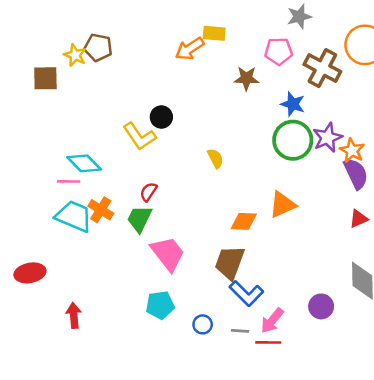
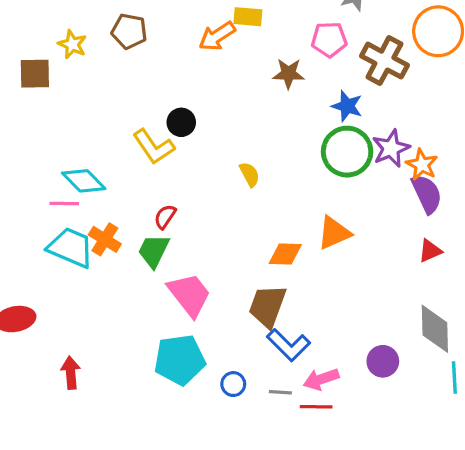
brown pentagon: (98, 47) -> (129, 31), moved
cyan pentagon: (160, 305) -> (180, 360), size x1.4
pink arrow: (272, 321) -> (321, 379), turned 32

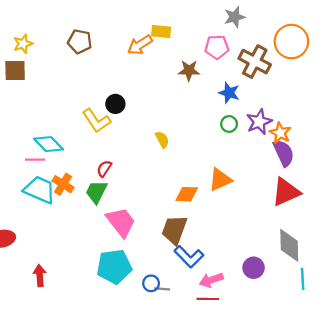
yellow star: (72, 44) -> (23, 44), moved, turned 30
green circle: (347, 152) -> (229, 124), size x0.5
red triangle: (430, 251) -> (286, 192), size x1.8
gray line: (280, 392) -> (162, 289), moved

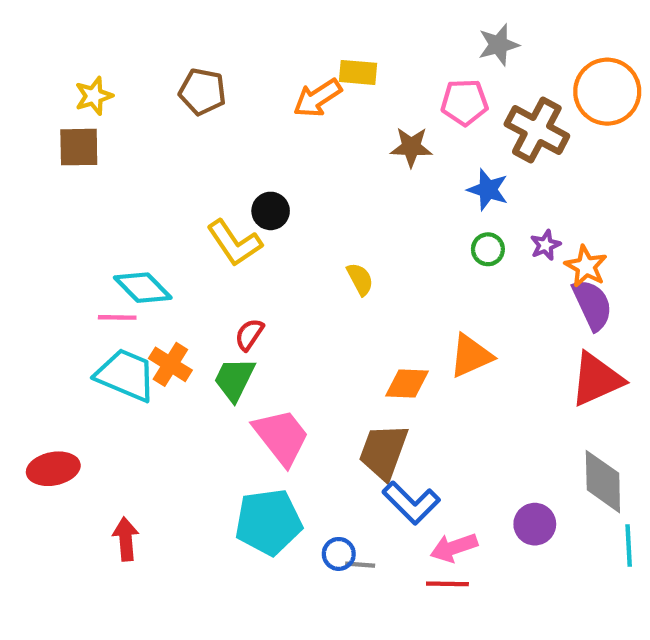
purple star: (259, 122) -> (545, 245), size x0.6

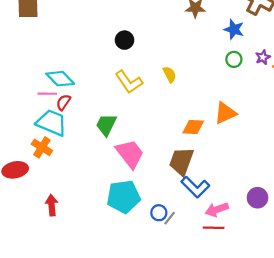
yellow L-shape: (234, 243) -> (129, 82), moved
red semicircle: (249, 335) -> (63, 102), moved
orange cross: (170, 364) -> (42, 147), moved
gray line: (360, 565) -> (170, 218), turned -56

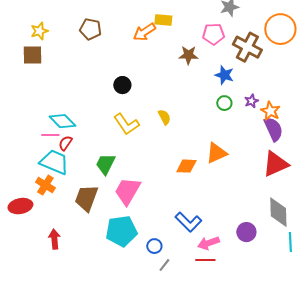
pink trapezoid: (130, 154) -> (127, 191), turned -112
brown trapezoid: (181, 161) -> (86, 198), moved
gray line: (170, 218) -> (164, 265), moved

